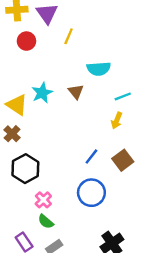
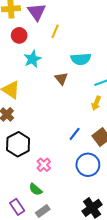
cyan star: (42, 93) -> (32, 59), moved
blue circle: (91, 193) -> (88, 165), moved
pink cross: (43, 200) -> (44, 165), moved

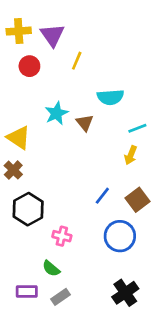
cyan star: (32, 59) -> (56, 113), moved
pink cross: (44, 165) -> (62, 236), turned -32
purple rectangle: (17, 207) -> (27, 291), turned -56

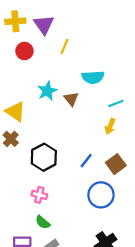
black hexagon: (28, 209) -> (44, 157), moved
pink cross: (62, 236) -> (39, 195), moved

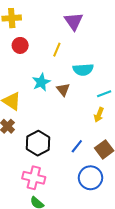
purple triangle: (44, 25) -> (74, 21), moved
yellow line: (64, 46) -> (57, 50), moved
pink cross: (39, 195) -> (34, 178), size x1.5

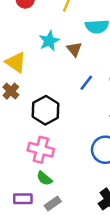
blue line: (77, 146) -> (86, 83), moved

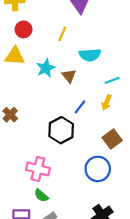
yellow triangle: (16, 62) -> (15, 56), moved, turned -30
black hexagon: (46, 110) -> (61, 130), moved

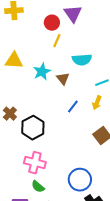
red circle: (24, 29) -> (52, 23), moved
black hexagon: (61, 130) -> (33, 128), moved
blue circle: (98, 169) -> (80, 180), moved

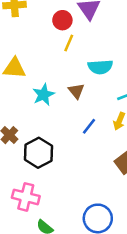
cyan star: (42, 72) -> (43, 95), moved
pink cross: (35, 163) -> (26, 197), moved

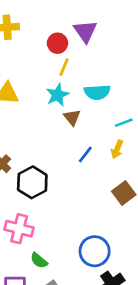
cyan star: (43, 95) -> (57, 95), moved

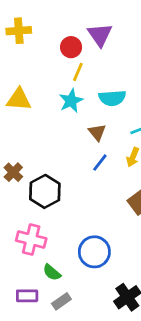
brown triangle: (72, 117) -> (97, 132), moved
blue circle: (95, 251) -> (94, 252), moved

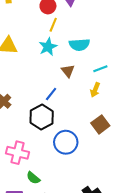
blue line: (100, 163) -> (51, 94), moved
black hexagon: (45, 191) -> (42, 117), moved
blue circle: (94, 252) -> (66, 142), moved

